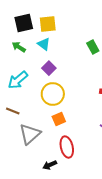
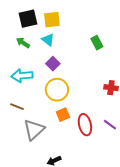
cyan arrow: (18, 80) -> (22, 76), turned 35
red ellipse: (67, 147) -> (85, 125), moved

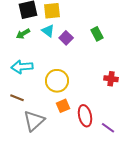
green arrow: (23, 43) -> (23, 34), turned -64
purple square: (53, 64) -> (66, 38), moved
purple line: (110, 125) -> (108, 128), moved

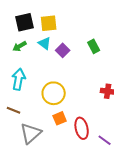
cyan arrow: (22, 67) -> (19, 79), turned 105

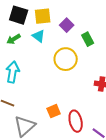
black square: (25, 22) -> (19, 15), turned 30
purple square: (63, 50) -> (67, 25), moved
yellow circle: (54, 93) -> (66, 59), moved

